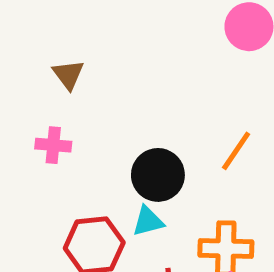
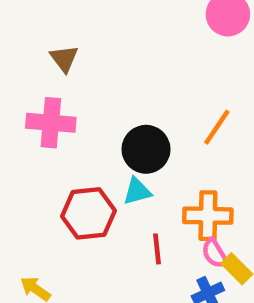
pink cross: (53, 145) -> (51, 123), size x1.5

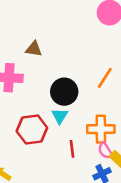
brown triangle: (64, 59) -> (34, 49), moved, turned -42
cyan triangle: (137, 191) -> (60, 116), turned -42

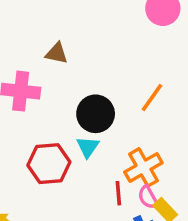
orange cross: (101, 129) -> (143, 167), turned -32
red line: (72, 149) -> (118, 193), moved

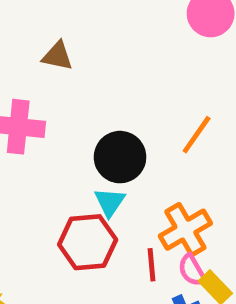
brown triangle: (57, 53) -> (58, 56), moved
red hexagon: (49, 164) -> (88, 242), moved

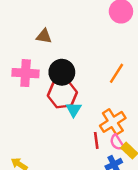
black circle: (120, 157) -> (62, 72), moved
red hexagon: (88, 242) -> (62, 94), moved

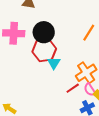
red line: (96, 140) -> (73, 88), turned 64

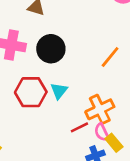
red hexagon: (44, 50) -> (31, 92), moved

